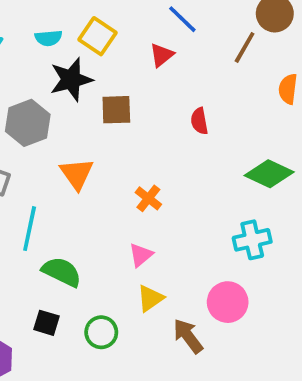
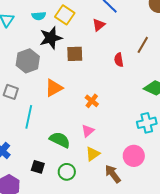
brown line: (245, 47) -> (143, 45), moved
orange triangle: (77, 174) -> (54, 88), turned 36
green semicircle: (62, 272) -> (60, 140), moved

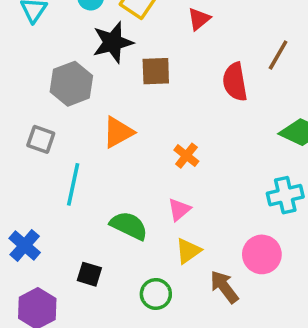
red semicircle: (119, 60) -> (235, 82), size x1.5
green circle: (67, 172) -> (156, 294), moved

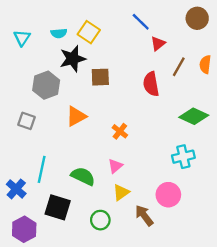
red triangle: (199, 19) -> (158, 44), moved
cyan line: (73, 184) -> (42, 169), moved
black square: (89, 274) -> (58, 207), size x1.6

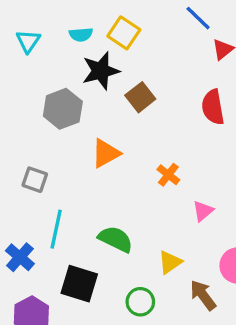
brown square: (100, 77) -> (140, 97), turned -36
gray square: (27, 121) -> (35, 180), moved
pink triangle: (115, 166) -> (203, 211), moved

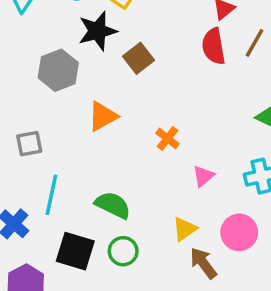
red semicircle: (213, 107) -> (214, 46), moved
gray square: (35, 180) -> (29, 144), turned -30
yellow triangle: (170, 262) -> (185, 229), moved
green circle: (140, 302) -> (123, 251), moved

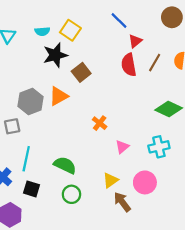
gray hexagon: (58, 70) -> (30, 101), moved
orange triangle: (103, 116) -> (59, 96), moved
black square: (75, 251) -> (32, 189), moved, size x0.7

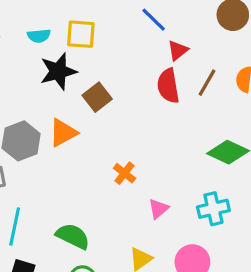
yellow square: (70, 30) -> (81, 34), turned -30

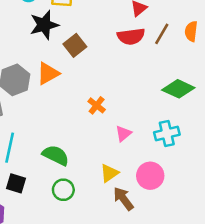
red semicircle: (168, 86) -> (131, 36), turned -88

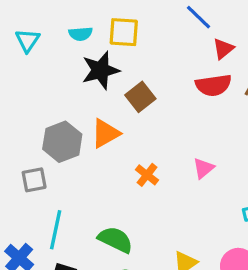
orange cross: (97, 105) -> (147, 175), moved
pink triangle: (123, 134) -> (203, 168), moved

